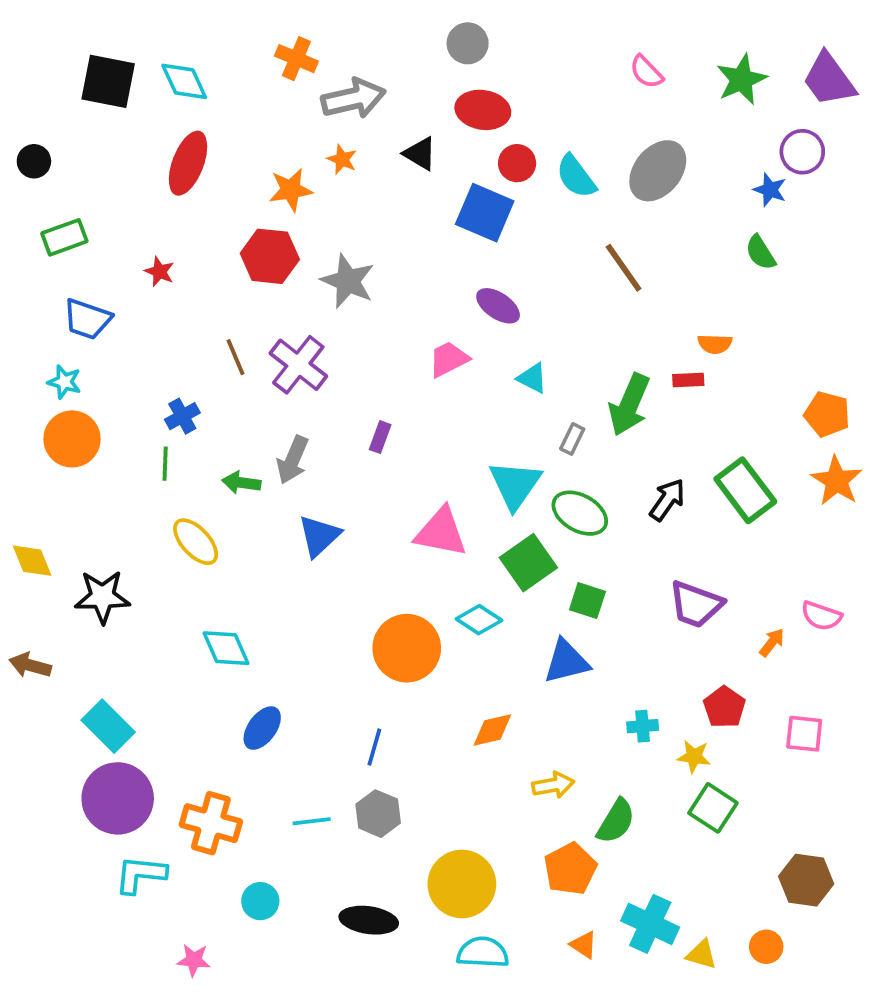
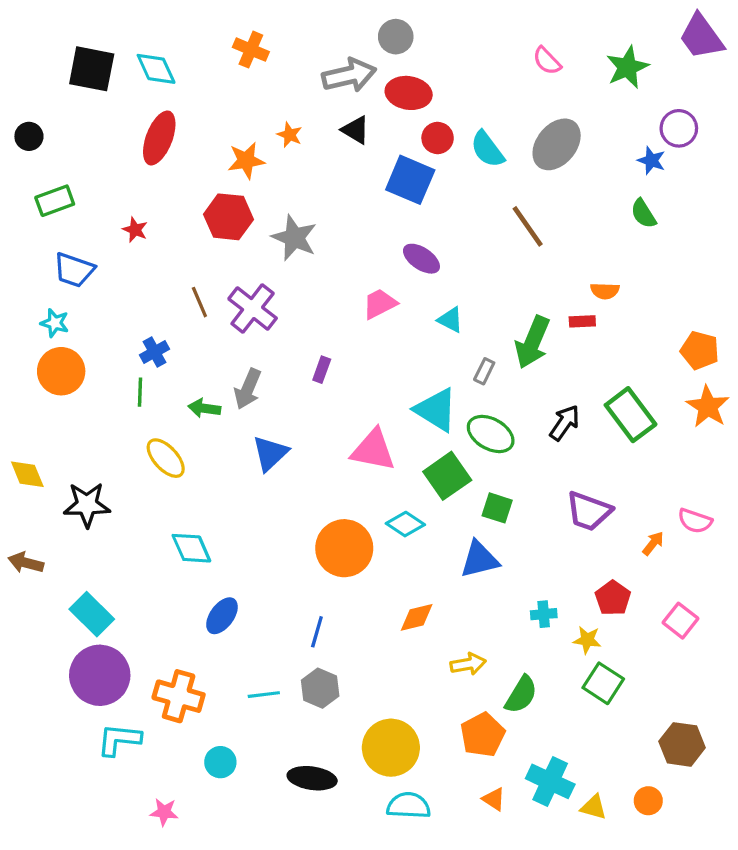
purple trapezoid: (829, 79) -> (701, 37), moved
gray arrow: (353, 98) -> (349, 75), moved
cyan triangle: (515, 485) -> (436, 410), turned -33
pink square: (804, 734) -> (680, 621), turned 32

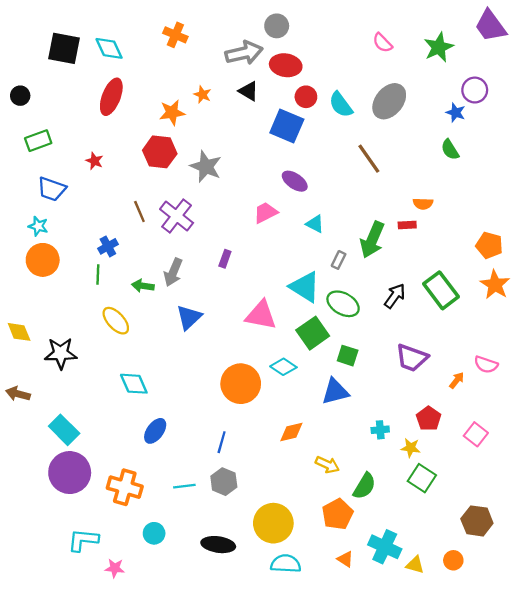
yellow arrow: (468, 664) -> (327, 465), turned 35
cyan L-shape: (119, 740) -> (83, 540), moved

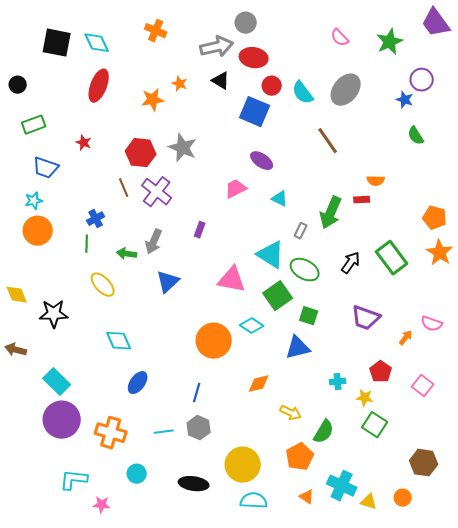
green semicircle: (450, 150) -> (416, 136), moved
red hexagon: (160, 152) -> (141, 153), moved
cyan star: (38, 226) -> (34, 201), turned -30

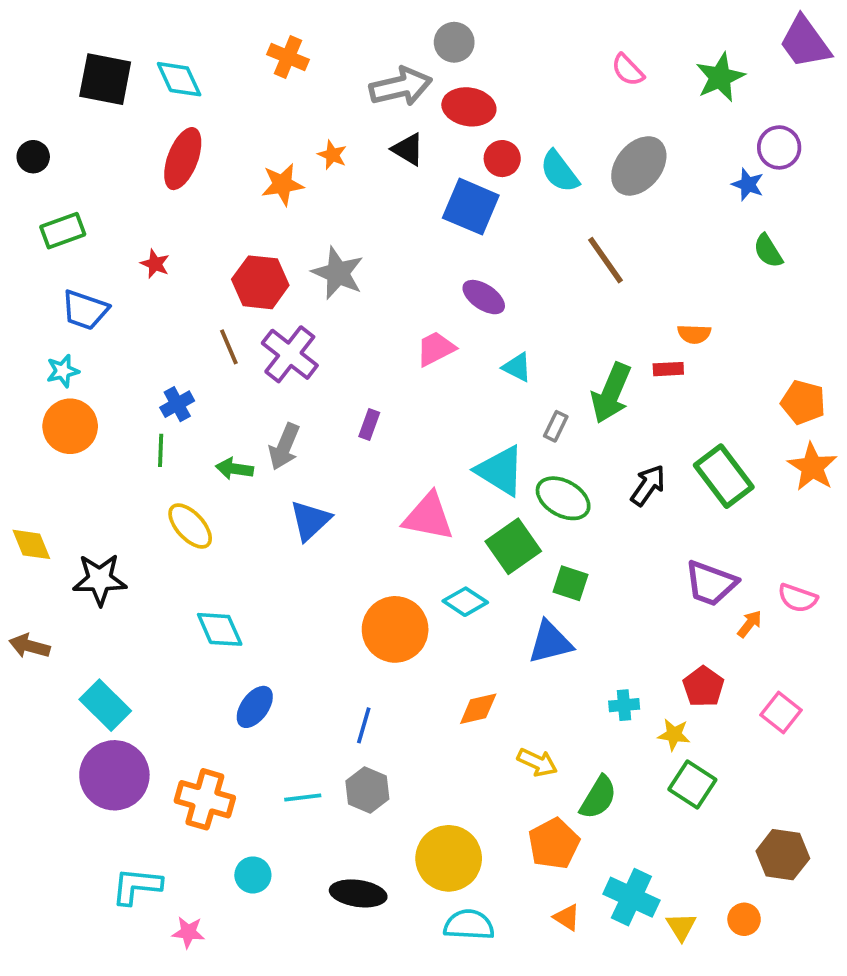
purple trapezoid: (366, 318) -> (711, 583), moved
yellow triangle: (369, 502) -> (681, 927), turned 42

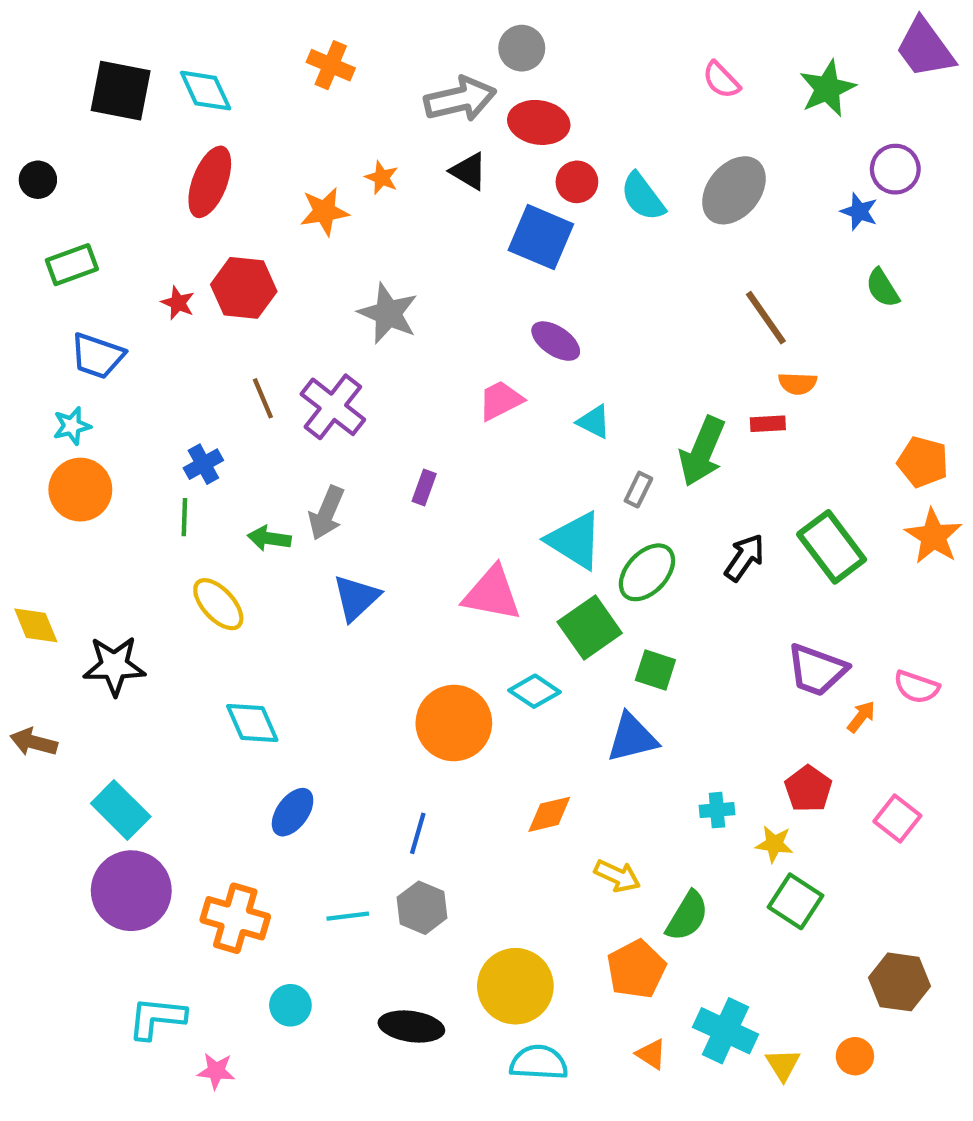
brown line: (606, 260) -> (766, 318), moved
red hexagon: (260, 282) -> (244, 288), moved
green ellipse: (563, 498) -> (647, 572), turned -76

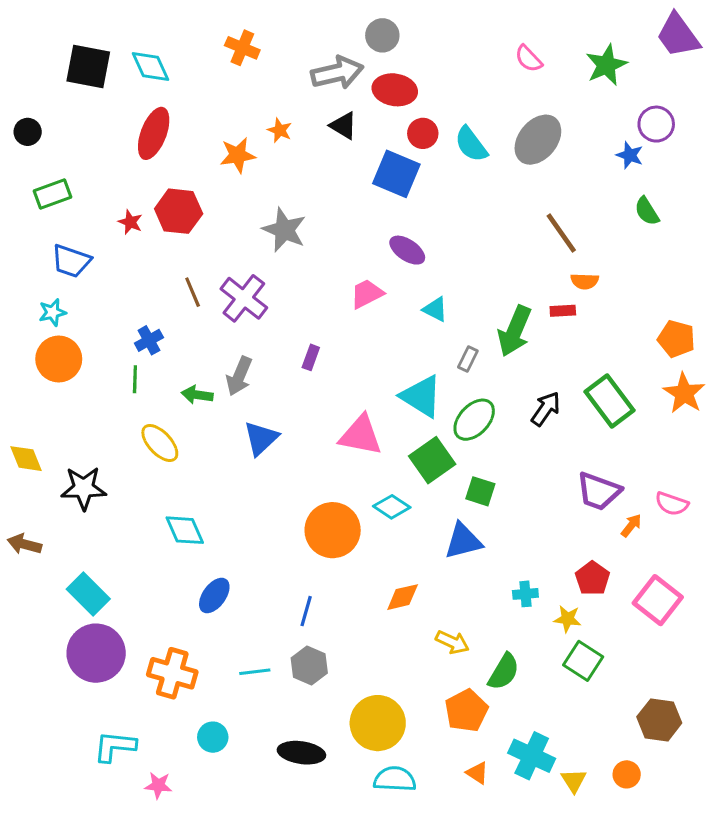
pink square: (897, 819) -> (658, 600), size x1.4

